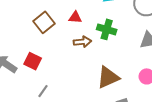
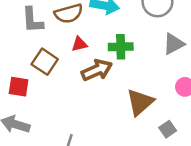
brown arrow: (82, 42) -> (97, 70), size x1.4
red square: (33, 61) -> (19, 87), moved

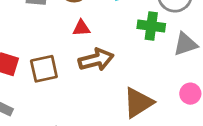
green cross: (121, 47) -> (151, 26), moved
brown square: (45, 62) -> (44, 69), moved, turned 35

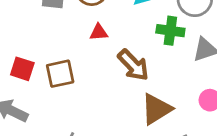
brown arrow: (96, 60) -> (133, 65), moved, turned 60

